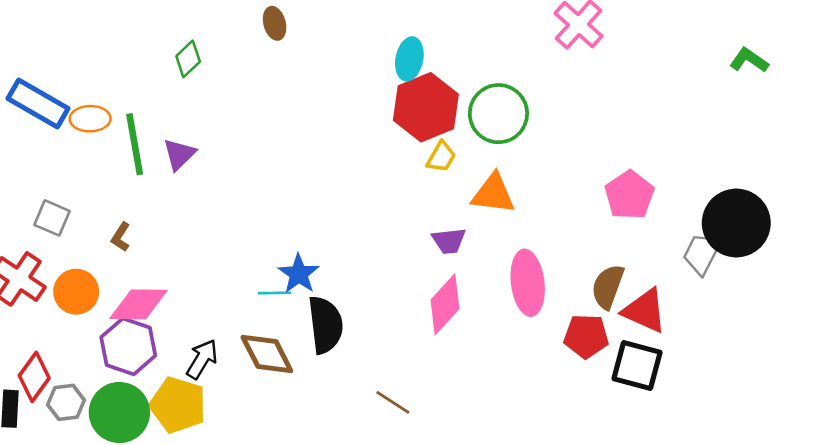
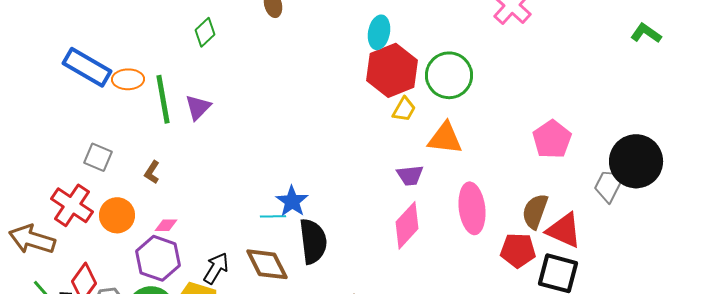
pink diamond: (138, 304) -> (166, 225), size x0.5

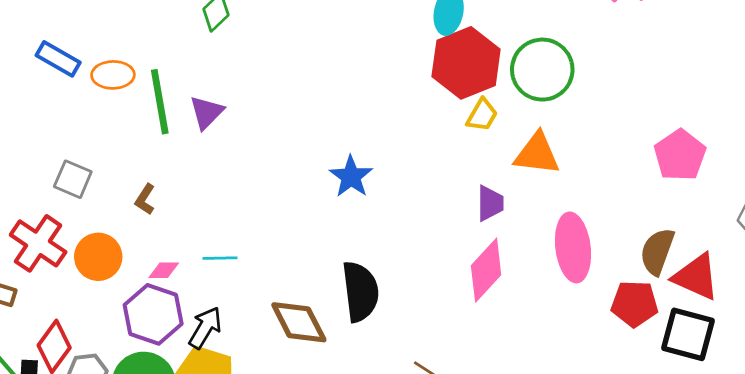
blue rectangle: (87, 67) -> (58, 59), size x0.7
purple trapezoid: (410, 175) -> (490, 203), turned -84
blue star: (292, 201) -> (351, 177), moved
cyan line: (273, 216) -> (220, 258), moved
black arrow: (216, 268) -> (205, 328), moved

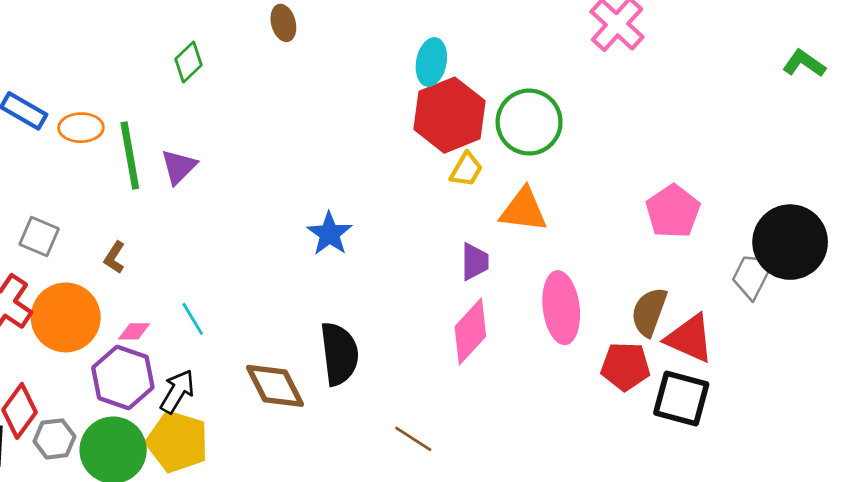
orange circle: (98, 257) -> (66, 317), size x1.4
cyan line: (220, 258) -> (193, 319), turned 60

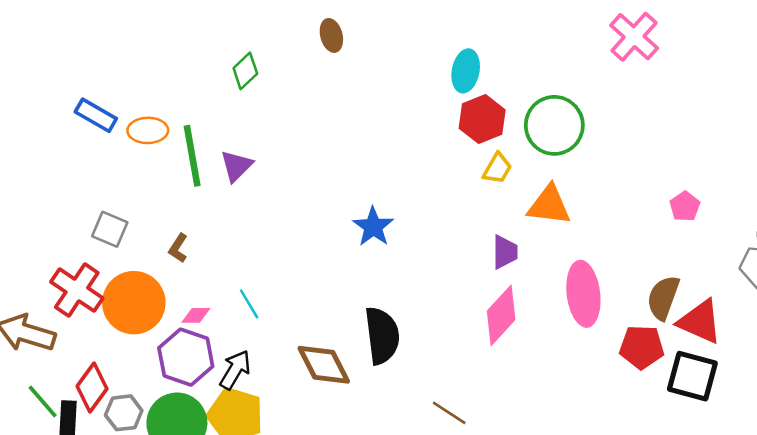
red hexagon: (450, 115) -> (482, 119), size x0.7
pink pentagon: (673, 211) -> (685, 206), size x0.6

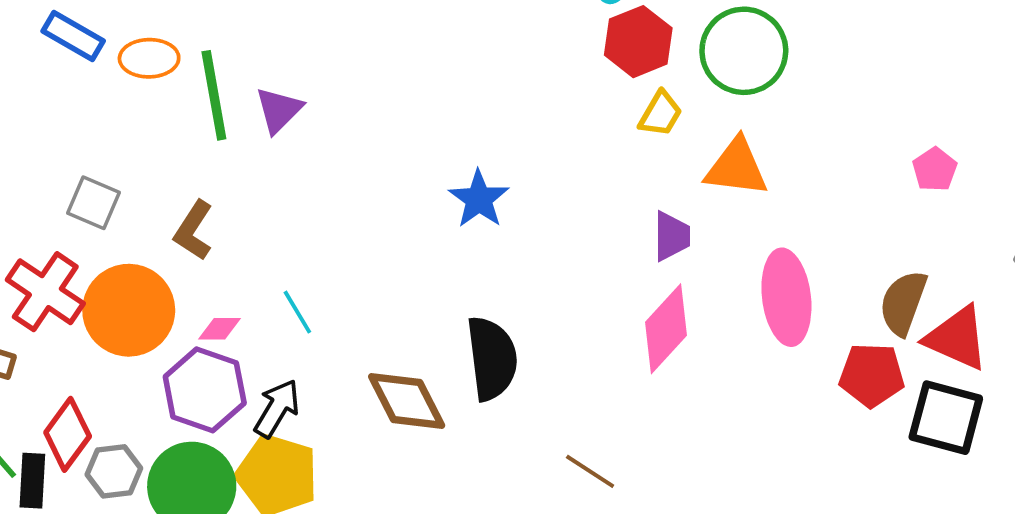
brown L-shape: (178, 248) -> (194, 231), size x1.4

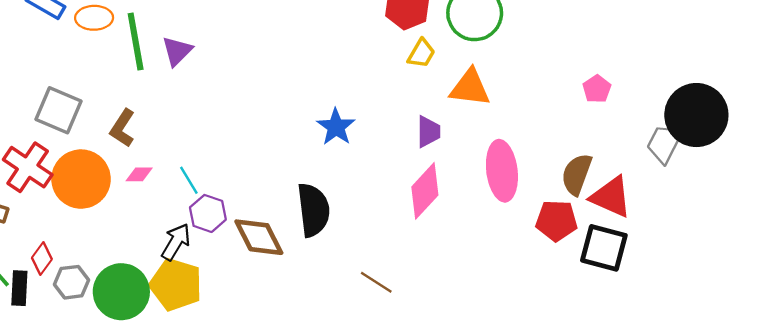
blue star: (479, 199) -> (336, 127), moved
gray square: (94, 203) -> (58, 110), size x1.4
pink diamond: (220, 329) -> (139, 174), moved
purple hexagon: (205, 390) -> (208, 213), moved, size x0.7
red diamond: (68, 434) -> (42, 258), size x0.7

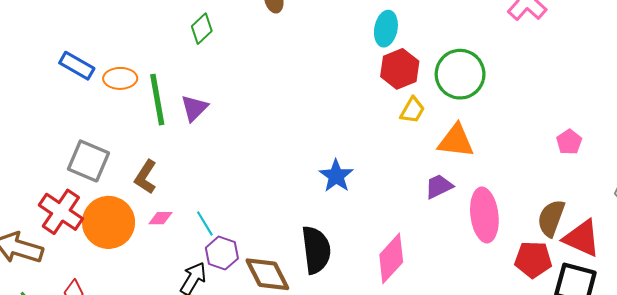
purple trapezoid: (428, 132) -> (439, 186), moved, turned -116
pink diamond: (425, 191) -> (391, 258), moved

